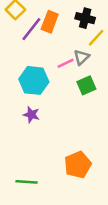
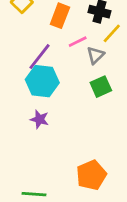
purple line: (31, 29) -> (40, 57), moved
pink line: (66, 63) -> (78, 42), moved

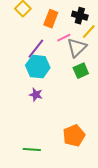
gray triangle: (95, 55) -> (77, 48), size x1.5

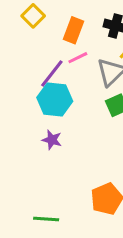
pink line: (64, 38) -> (78, 58), moved

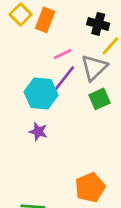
orange rectangle: (73, 30) -> (45, 20), moved
purple line: (52, 73) -> (64, 78), moved

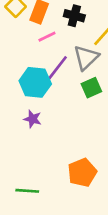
black cross: (98, 24) -> (74, 16), moved
pink line: (63, 54) -> (47, 37), moved

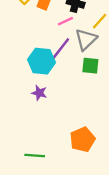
pink line: (47, 37) -> (65, 21), moved
green square: (91, 88) -> (90, 66), turned 30

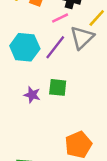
cyan hexagon: (41, 61) -> (25, 47), moved
green square: (90, 66) -> (58, 87), moved

